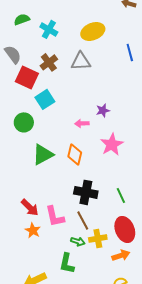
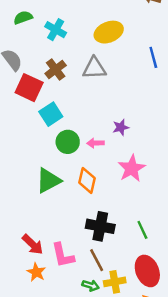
green circle: (24, 122) -> (68, 142), moved

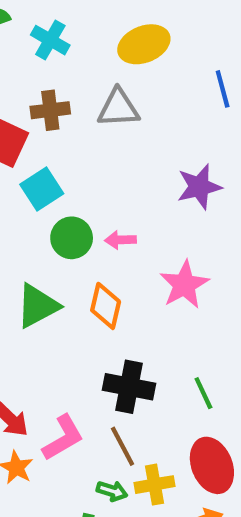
brown cross: (56, 69) -> (50, 110), turned 30
purple star: (121, 127) -> (199, 187), moved, size x1.5
pink L-shape: (63, 255) -> (63, 438), turned -108

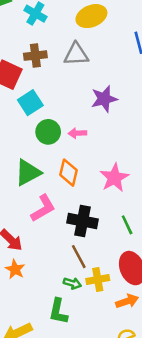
purple star: (199, 187) -> (104, 99), moved
pink star: (184, 285) -> (114, 178), moved
pink L-shape: (63, 438) -> (43, 208), moved

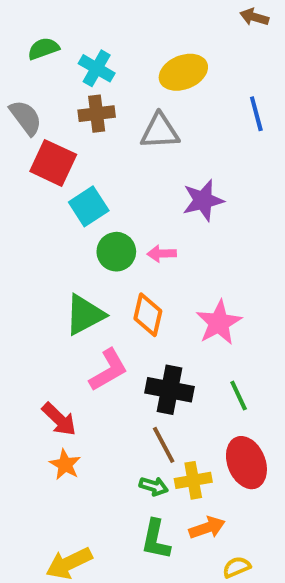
brown cross: (35, 56) -> (97, 114), moved
orange arrow: (127, 301) -> (207, 528), moved
green L-shape: (58, 311) -> (156, 539), moved

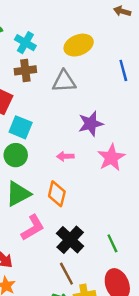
cyan square: (89, 206) -> (21, 127), turned -35
green circle: (116, 252) -> (16, 155), moved
pink star: (219, 323) -> (111, 158), moved
black cross: (170, 390) -> (70, 240), turned 32

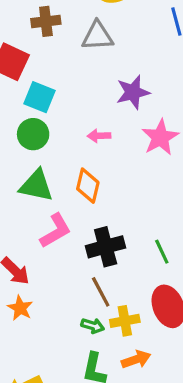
green triangle: (18, 194) -> (36, 186), turned 40
black cross: (70, 240) -> (106, 247), turned 32

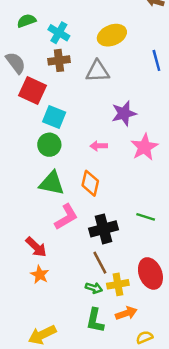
green line: (162, 252) -> (146, 217), moved, turned -48

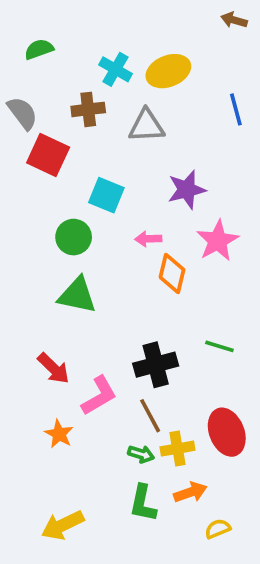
cyan cross: (59, 33) -> (116, 69), moved
cyan square: (54, 117) -> (106, 195), moved
orange diamond: (90, 183) -> (172, 274), moved
pink L-shape: (66, 217) -> (99, 396), moved
red arrow: (36, 247) -> (54, 368), moved

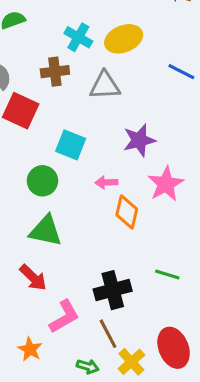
blue line: (236, 109) -> (181, 72), turned -48
red arrow: (54, 368) -> (33, 278), moved
yellow cross: (177, 449) -> (131, 362), turned -32
green arrow: (141, 454) -> (88, 366), moved

